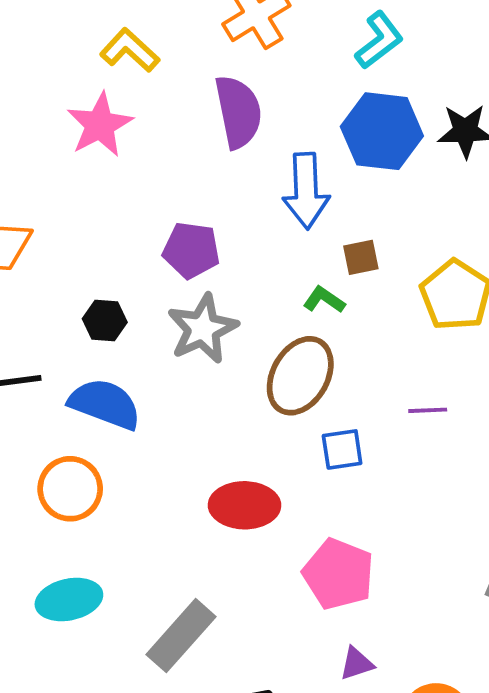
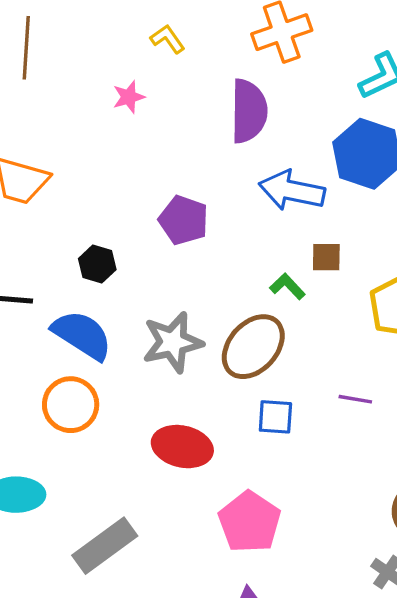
yellow L-shape: (130, 50) -> (168, 39), size x0.7
pink star: (100, 125) -> (129, 97), size x0.6
blue arrow: (306, 191) -> (292, 191), turned 92
gray star: (203, 329) -> (173, 342), moved
orange circle: (70, 489) -> (71, 405), moved

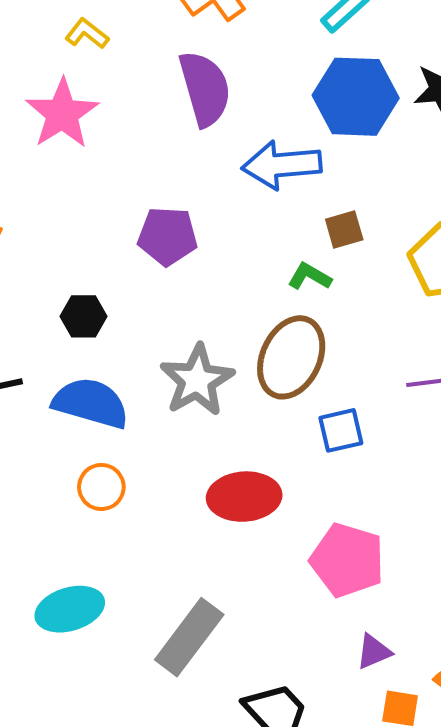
pink star: (129, 97) -> (62, 114), size x1.8
orange circle: (71, 405) -> (101, 487), size x0.7

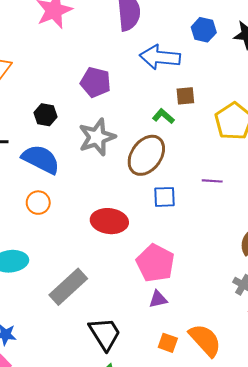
blue hexagon: (356, 97) -> (204, 30), size x0.6
gray star: (197, 380) -> (97, 137), moved
purple triangle: (374, 652) -> (158, 299), moved

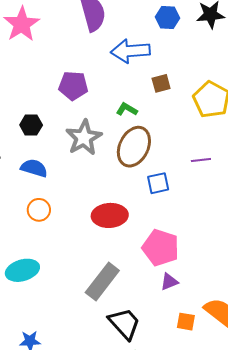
green L-shape: (163, 116) -> (127, 109), moved
blue semicircle: (41, 159) -> (34, 168), size x0.7
gray rectangle: (68, 287) -> (102, 282), moved

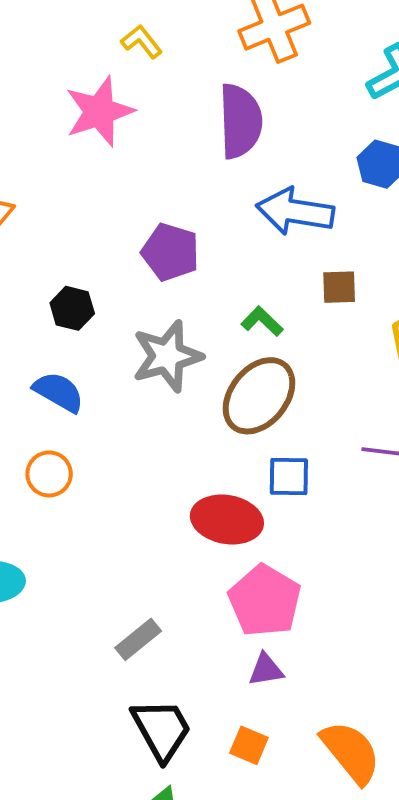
red ellipse: (110, 215) -> (227, 520), moved
gray rectangle: (102, 282) -> (138, 639), size x0.6
orange square: (186, 322) -> (249, 745), moved

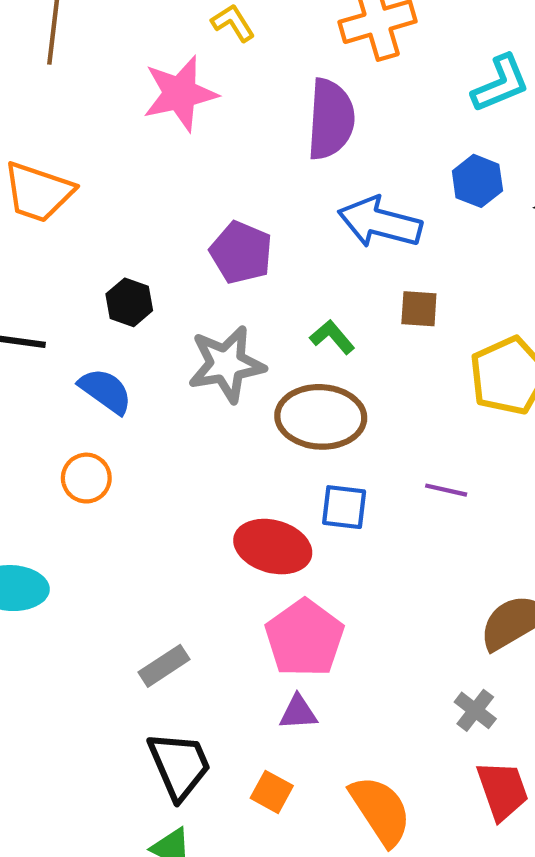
brown ellipse: (259, 396) -> (321, 417), turned 48

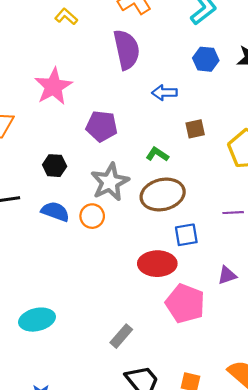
pink star: (180, 93) -> (53, 86), moved
blue arrow: (380, 222) -> (164, 93), size x0.6
orange circle: (86, 478) -> (92, 216), moved
purple triangle: (298, 712) -> (227, 275), moved

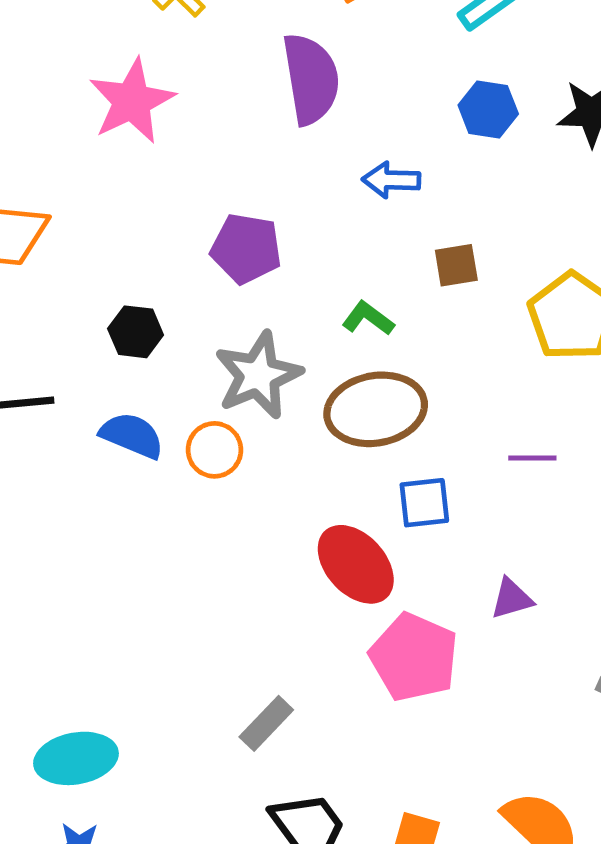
pink star: (53, 86) -> (132, 101), moved
red ellipse: (157, 264) -> (356, 564), turned 45
cyan ellipse: (37, 320) -> (76, 758), moved

